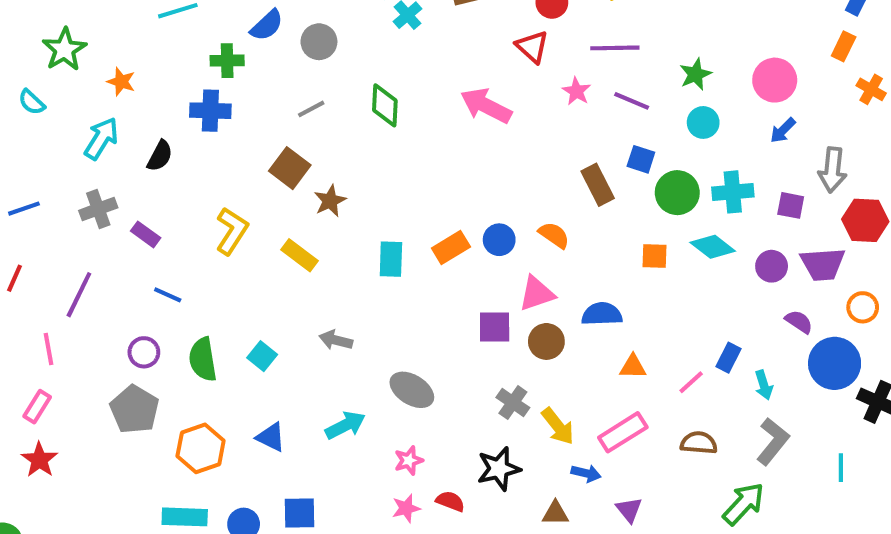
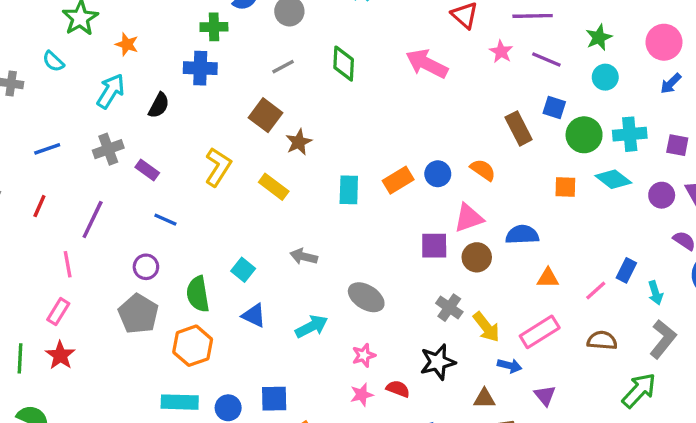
green semicircle: (203, 359) -> (198, 294), moved
blue triangle: (271, 437) -> (254, 315), moved

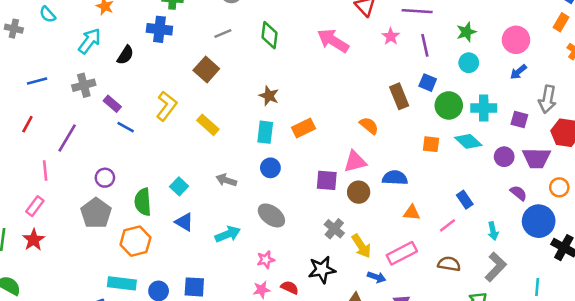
purple line: (546, 60) -> (425, 45), turned 50
brown star: (299, 142) -> (269, 96), moved, turned -30
blue circle: (438, 174) -> (270, 168), moved
blue line: (165, 220) -> (126, 127), moved
blue rectangle: (626, 270) -> (465, 200), moved, turned -66

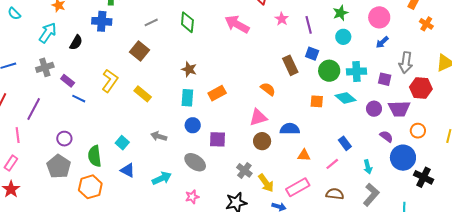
purple square: (327, 180) -> (218, 139), moved

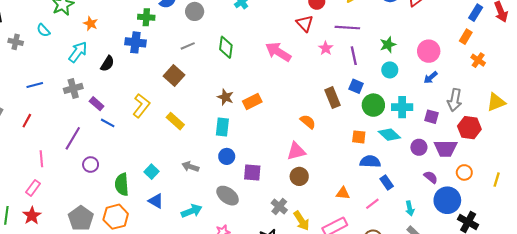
orange rectangle: (217, 93) -> (252, 101), moved
purple line: (34, 109) -> (73, 138), moved
blue semicircle: (290, 129) -> (370, 162), moved
gray pentagon: (59, 166) -> (81, 218), moved

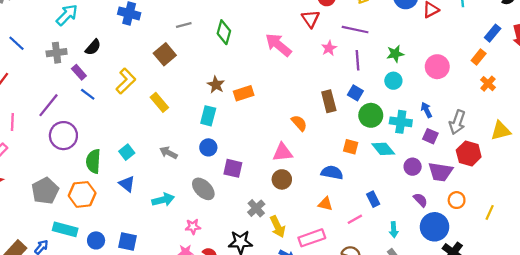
black semicircle: (107, 64) -> (93, 47), moved
blue arrow: (431, 77) -> (426, 110), moved, turned 96
blue line: (35, 85) -> (17, 43), turned 49
blue semicircle: (370, 162) -> (332, 173), moved
purple circle: (91, 165) -> (63, 136), size x1.6

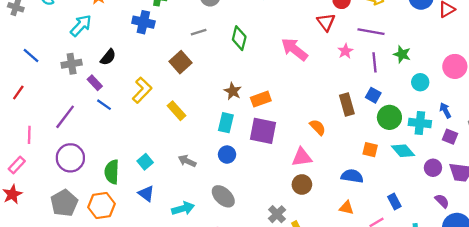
green star: (395, 54) -> (402, 54), moved, turned 30
cyan circle: (393, 81) -> (420, 82), moved
purple circle: (63, 136) -> (70, 158), moved
purple square: (233, 168) -> (263, 131), moved, size x1.4

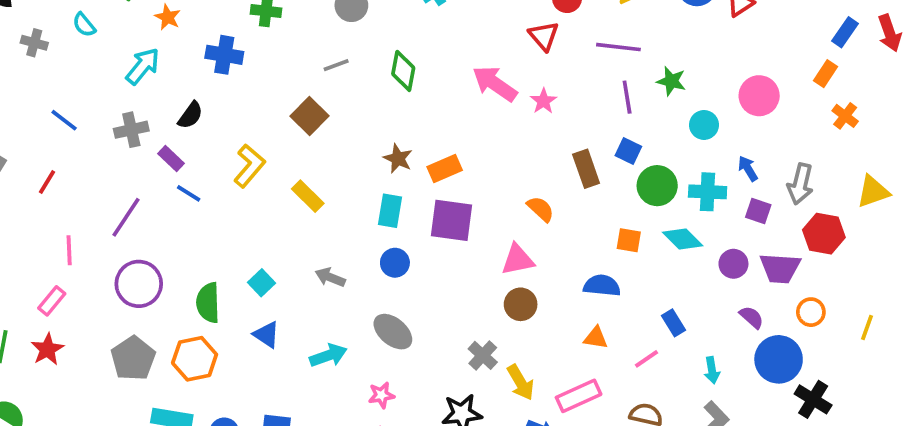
blue cross: (143, 22) -> (224, 55), moved
pink star: (345, 51) -> (543, 101), moved

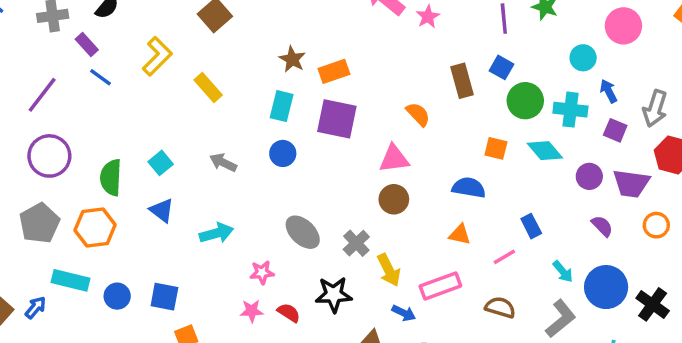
cyan circle: (704, 125) -> (583, 58), moved
gray ellipse: (393, 332) -> (303, 232), moved
blue circle: (779, 359) -> (606, 287), moved
cyan arrow: (712, 370) -> (563, 271), turned -35

